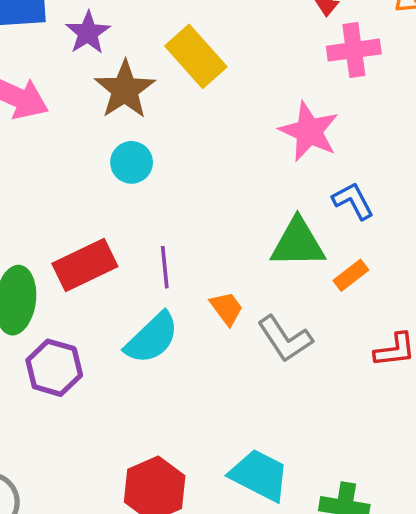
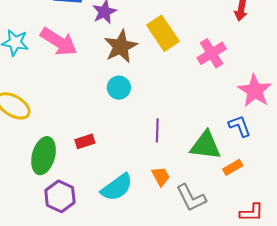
pink cross: (354, 50) -> (212, 53), moved, turned -32
pink star: (309, 131) -> (255, 91), moved
red rectangle: (85, 265) -> (85, 141), size x0.6
purple line: (165, 267) -> (157, 130), moved

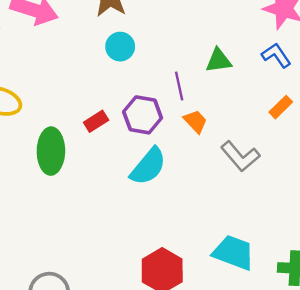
green triangle: (206, 145) -> (219, 61), moved, size x0.7
orange trapezoid: (161, 176) -> (195, 121), moved
purple hexagon: (60, 196) -> (143, 115), moved

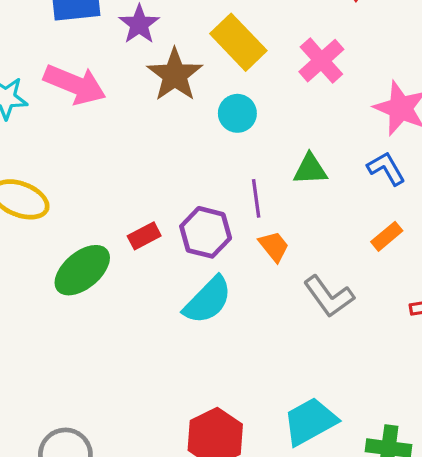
cyan circle: (120, 47) -> (237, 113), moved
green ellipse: (51, 151) -> (82, 270), turned 45
cyan trapezoid: (234, 253) -> (310, 421), turned -54

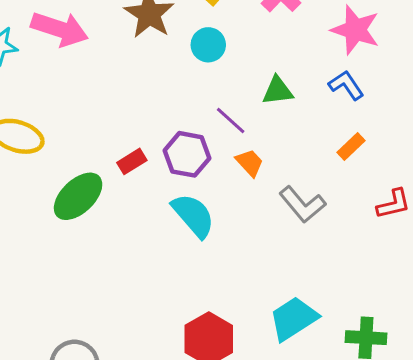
purple line: (256, 198) -> (231, 120), turned -36
cyan semicircle: (208, 300) -> (193, 215), turned -81

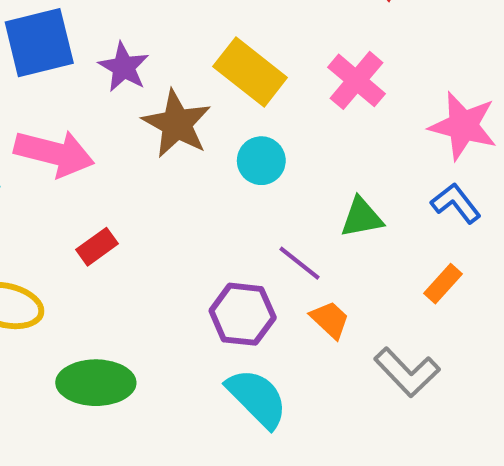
orange rectangle: (351, 147) -> (443, 284), moved
red rectangle: (132, 161) -> (97, 247), moved
green ellipse: (78, 196) -> (96, 383), turned 48

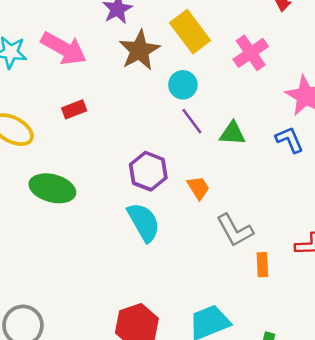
purple line: (300, 263) -> (192, 121), moved
orange rectangle: (443, 284) -> (262, 265), moved, turned -60

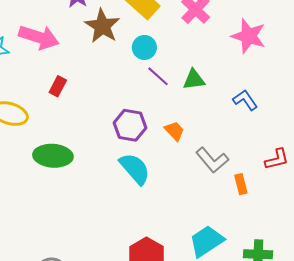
red rectangle: (74, 109) -> (58, 86), turned -30
blue L-shape: (289, 140) -> (245, 100), moved

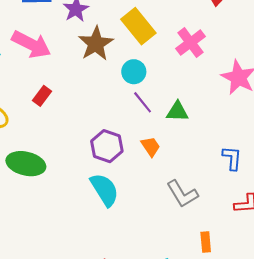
blue L-shape: (245, 100) -> (232, 158), moved, turned 30
orange trapezoid: (174, 131) -> (151, 146), moved
orange rectangle: (241, 184) -> (206, 242), moved

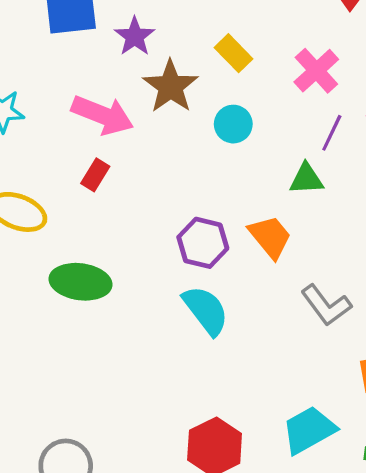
yellow rectangle: (138, 26) -> (234, 53), size x0.7
pink arrow: (31, 44) -> (102, 115), moved
purple line: (143, 102) -> (332, 133), moved, turned 70
orange trapezoid: (151, 146) -> (270, 237), size x1.4

